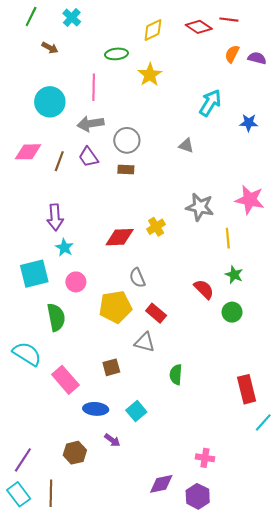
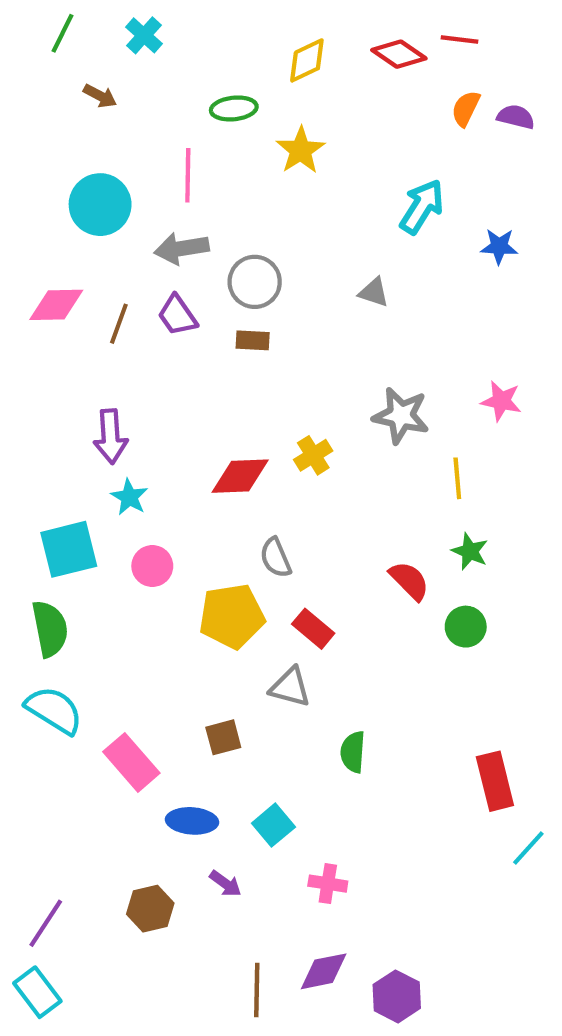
pink star: (250, 200) -> (501, 401), size x0.7
green semicircle: (56, 317) -> (50, 629), moved
pink cross: (205, 458) -> (328, 884), moved
brown line: (51, 493) -> (257, 990), moved

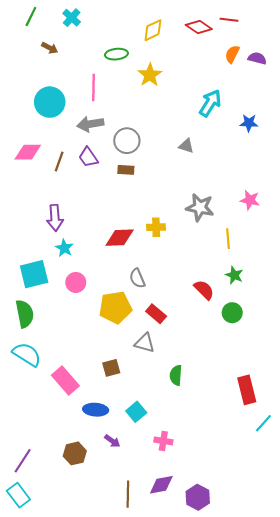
yellow cross: (313, 455) -> (156, 227), turned 30

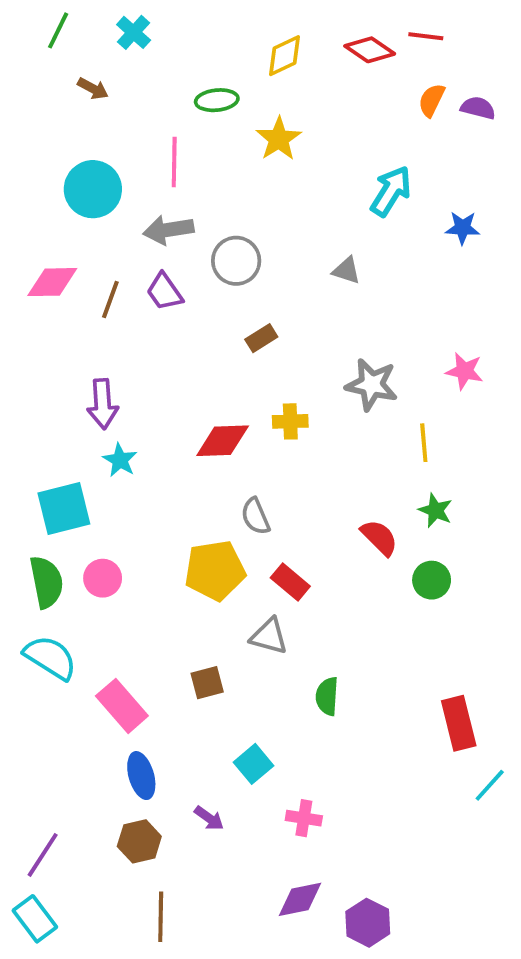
brown rectangle: (126, 170) -> (261, 338), moved, turned -35
pink circle: (76, 282) -> (103, 578), moved
blue ellipse: (96, 410) -> (141, 776), moved, turned 70
brown line: (128, 494) -> (161, 917), moved

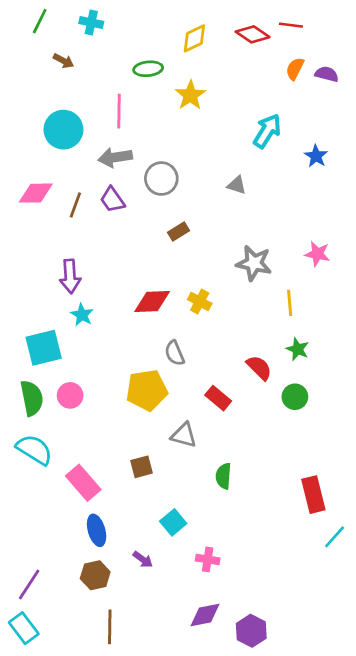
cyan cross: (134, 32) -> (91, 22), turned -30
blue star: (463, 228) -> (316, 156), turned 30
yellow cross: (290, 421) -> (200, 302), moved, turned 30
red rectangle: (290, 582) -> (218, 398), moved

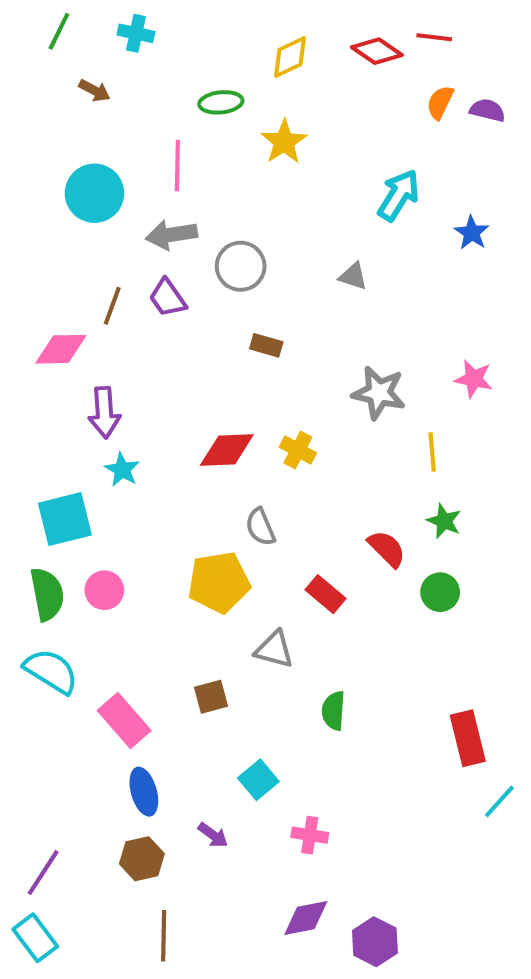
pink diamond: (36, 193) -> (61, 349), moved
brown rectangle: (179, 231) -> (266, 345), turned 48

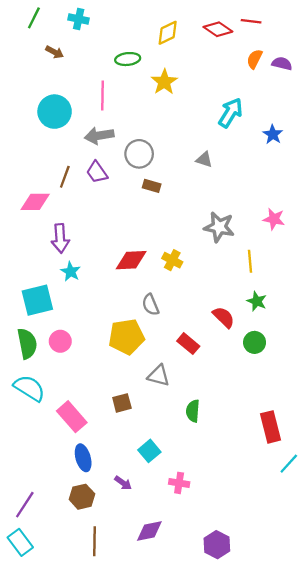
brown rectangle: (266, 345) -> (152, 186), moved
purple diamond: (306, 918) -> (149, 531), moved

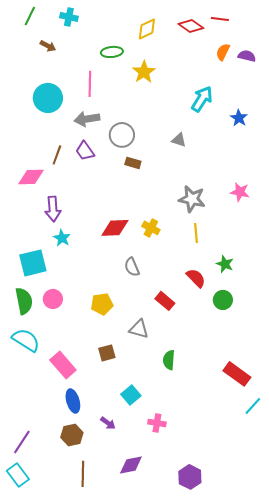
yellow line: (250, 261) -> (196, 233), moved
yellow pentagon: (127, 337) -> (102, 304), moved, size x0.7
red rectangle: (271, 427) -> (237, 374), turned -40

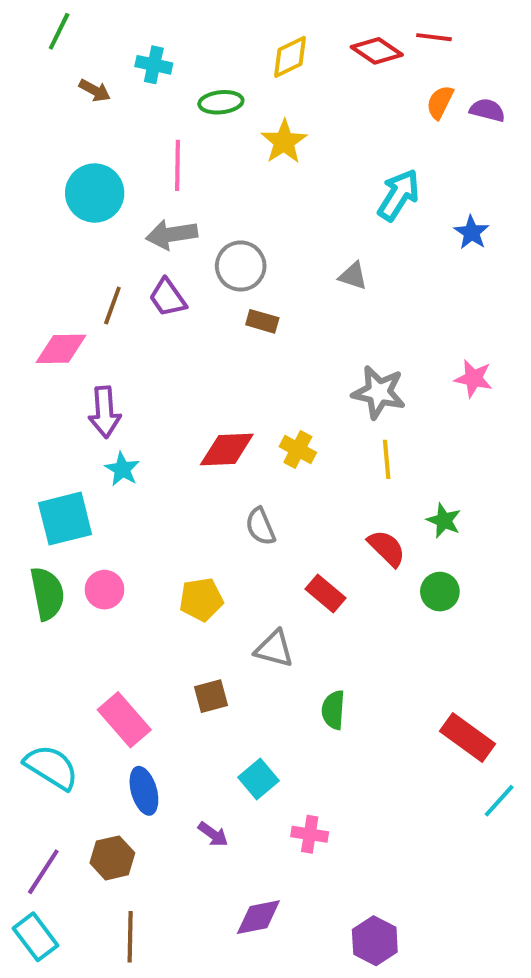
cyan cross: (69, 17) -> (154, 65), moved
cyan semicircle: (26, 340) -> (51, 767), moved
brown hexagon: (72, 435) -> (112, 858), moved
brown line: (83, 474) -> (130, 937), moved

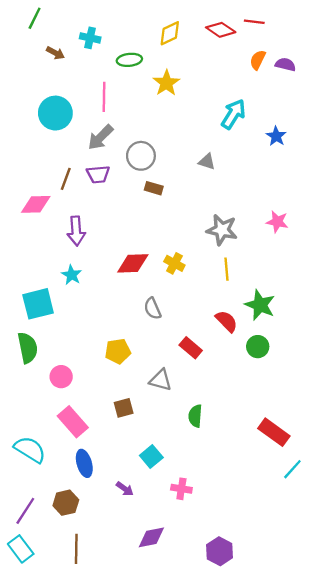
gray arrow: (172, 234) -> (100, 137), turned -36
purple trapezoid: (168, 298) -> (98, 174), turned -60
purple arrow: (105, 412) -> (76, 231), moved
green star: (444, 521) -> (260, 305), size x1.5
pink circle: (105, 590) -> (61, 377), moved

